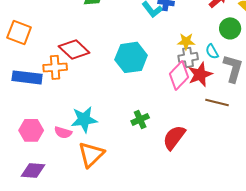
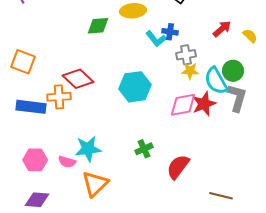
green circle: (230, 28) -> (233, 71), moved
cyan semicircle: (212, 51) -> (216, 81), size x1.8
gray cross: (188, 57) -> (186, 55), moved
pink diamond: (179, 75) -> (183, 105), turned 36
brown line: (217, 102) -> (221, 196), moved

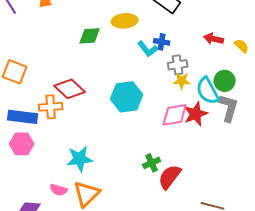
red arrow: (222, 29) -> (214, 39), turned -126
green cross: (144, 149) -> (152, 163), moved
pink hexagon: (35, 160) -> (22, 144), moved
pink semicircle: (67, 162) -> (59, 190), moved

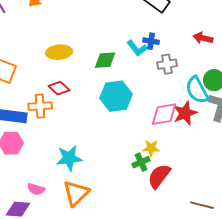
yellow ellipse: (125, 21) -> (59, 52), moved
green diamond: (90, 36) -> (105, 60), moved
yellow star: (182, 81) -> (151, 148), moved
red diamond: (70, 89) -> (59, 88), size x0.7
pink semicircle: (59, 190) -> (36, 189), moved

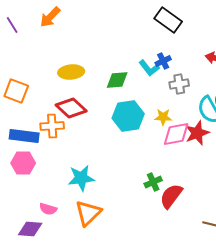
blue cross: (151, 41) -> (163, 61), turned -35
red diamond: (59, 88) -> (71, 108), size x1.4
yellow star: (151, 148) -> (163, 117), moved

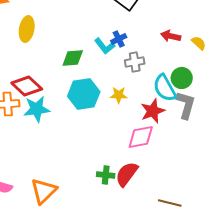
yellow ellipse: (71, 72) -> (27, 29), moved, turned -75
pink diamond: (176, 134) -> (141, 137), moved
cyan star: (81, 178) -> (37, 109), moved
green cross: (153, 182) -> (106, 175), moved, turned 30

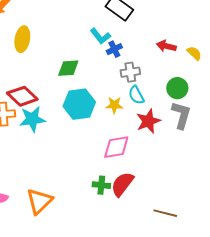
cyan L-shape: (105, 46) -> (100, 36), moved
cyan semicircle: (165, 88) -> (136, 95), moved, size x0.7
pink diamond: (141, 137) -> (116, 147), moved

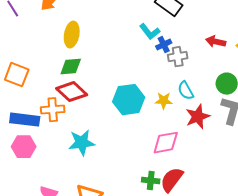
green diamond: (68, 68) -> (71, 67), moved
gray cross: (130, 72) -> (178, 57), moved
cyan star: (32, 119) -> (82, 143), moved

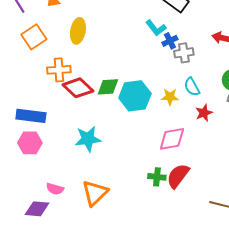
green diamond: (71, 67) -> (108, 87), moved
orange square: (17, 75) -> (34, 37), moved, turned 35
orange cross: (53, 110) -> (59, 70), moved
red star: (198, 117) -> (204, 113), size x0.7

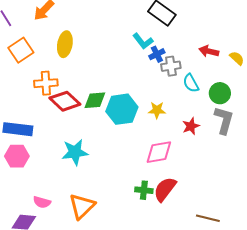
cyan semicircle: (192, 87) -> (191, 83), moved

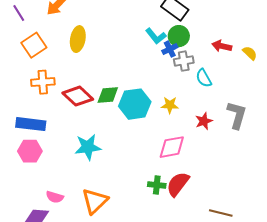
orange cross: (46, 83) -> (43, 82), moved
green circle: (220, 93) -> (179, 36), moved

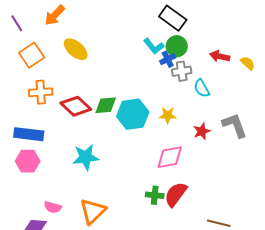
yellow ellipse: (78, 39) -> (76, 49), turned -60
gray L-shape: (237, 115) -> (235, 125), turned -36

